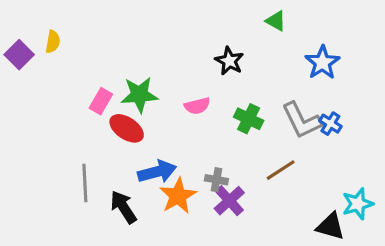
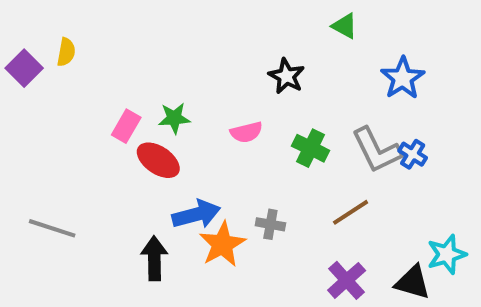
green star: (139, 95) -> (174, 118), size x0.7
gray line: (85, 183) -> (52, 228), moved, turned -69
purple cross: (229, 201) -> (347, 280), moved
black arrow: (123, 207) -> (154, 258), turned 32

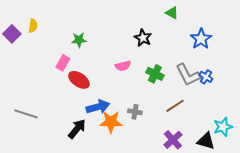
green star: (174, 118) -> (79, 40), moved
orange star: (222, 244) -> (111, 122), turned 30
black arrow: (154, 258) -> (77, 129), turned 40

